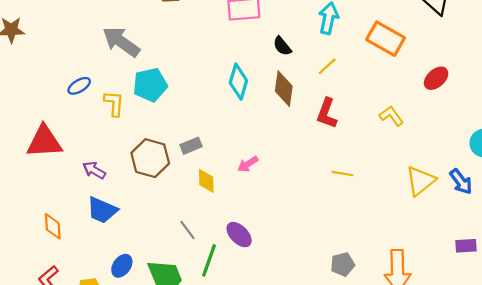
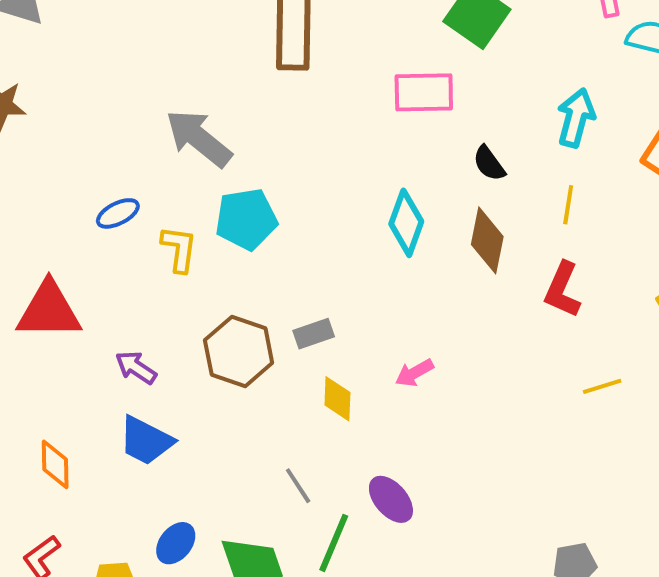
yellow line: (327, 66) -> (568, 205), turned -42
yellow line: (342, 174) -> (602, 386), moved, turned -30

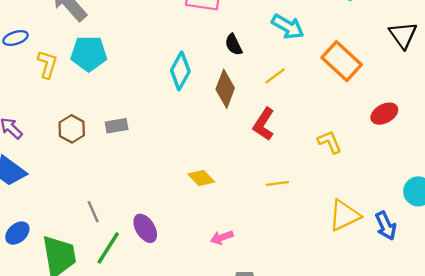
cyan arrow: (576, 118) -> (288, 27), turned 96
yellow line: (568, 205) -> (275, 76), turned 35
brown hexagon: (239, 351) -> (72, 129), size x0.7
pink arrow: (414, 373) -> (222, 237), moved
yellow diamond: (337, 399) -> (201, 178), moved, turned -55

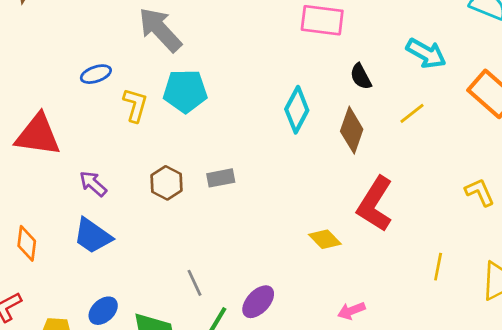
red L-shape: (264, 124) -> (375, 204), moved, size x1.4
yellow line: (277, 183) -> (438, 267), moved, turned -70
purple ellipse: (145, 228) -> (258, 302), turned 76

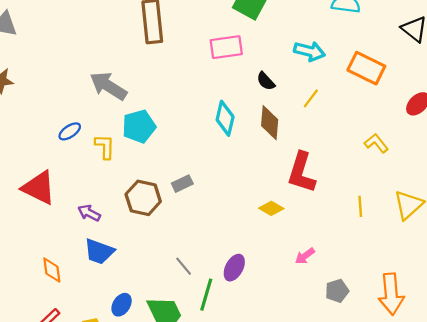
red triangle: (38, 135) -> (39, 188), turned 33
brown hexagon: (166, 183) -> (143, 198), size x1.4

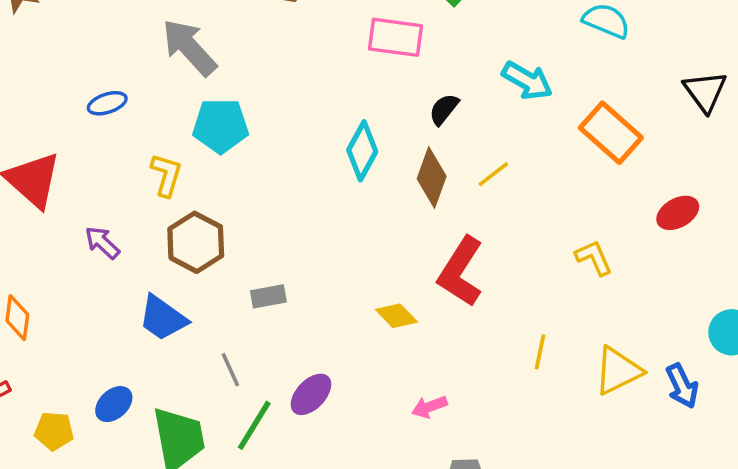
black semicircle: (266, 81) -> (444, 109), turned 66
yellow line: (311, 98) -> (493, 174), moved
yellow L-shape: (105, 147) -> (166, 175), moved
gray rectangle: (182, 184) -> (268, 296), moved
blue trapezoid: (99, 252) -> (163, 318), moved

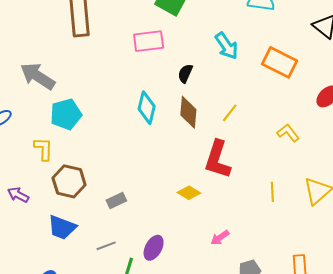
cyan arrow: (527, 81) -> (227, 46), turned 40
yellow line: (493, 174) -> (230, 113), moved
gray line: (230, 370) -> (106, 246), turned -72

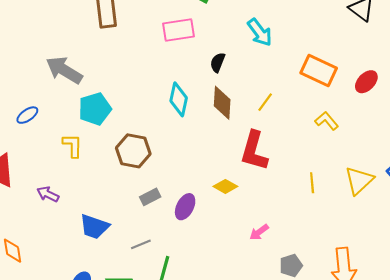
orange rectangle: (280, 62) -> (319, 70), moved
brown hexagon: (69, 181) -> (133, 151), moved
purple ellipse: (154, 248) -> (185, 207), moved

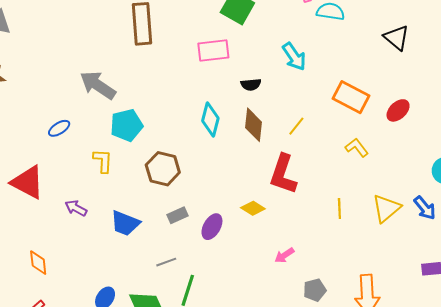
black semicircle: (218, 62) -> (251, 84), turned -120
blue trapezoid: (94, 227) -> (125, 223), moved

